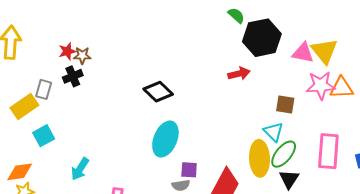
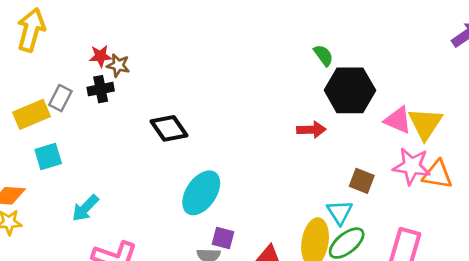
black diamond: (158, 92) -> (169, 128), moved

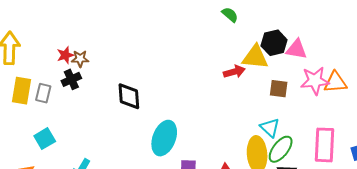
black hexagon: (350, 90) -> (274, 43), moved, size x0.7
yellow rectangle: (31, 114) -> (22, 91), moved, turned -44
yellow triangle: (425, 124) -> (255, 57), moved, turned -44
black diamond: (169, 128) -> (129, 96), turned 44
brown square: (362, 181) -> (279, 89), moved

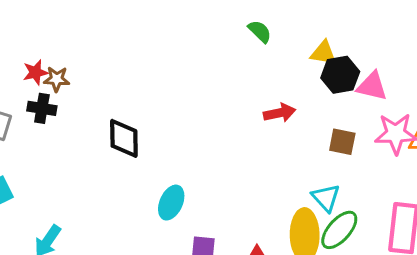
green semicircle: (230, 15) -> (260, 31), moved
yellow triangle: (255, 57) -> (323, 53), moved, size x0.7
black cross: (71, 79) -> (42, 108), turned 30
cyan ellipse: (164, 138) -> (171, 203), size x0.7

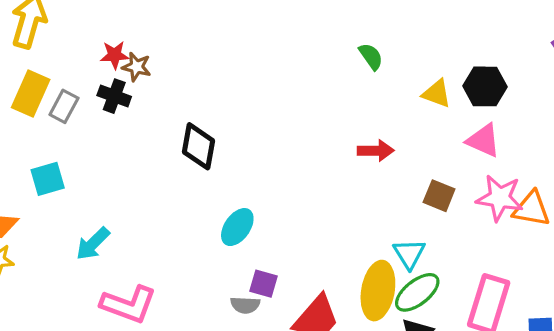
black hexagon: (340, 75) -> (485, 86), moved

